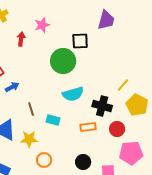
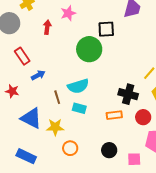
cyan semicircle: (73, 94) -> (78, 86), moved

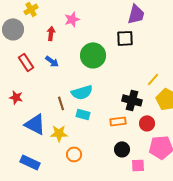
black square: (106, 29) -> (125, 38), moved
blue arrow: (38, 75) -> (52, 61), moved, turned 64
black circle: (109, 150) -> (122, 149), moved

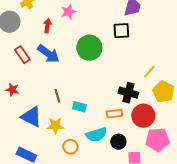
blue arrow: (52, 61) -> (48, 54), size x1.6
cyan semicircle: (82, 92) -> (96, 135), moved
red circle: (147, 123) -> (143, 116), size x1.5

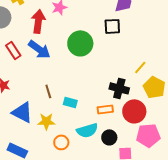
red arrow: (47, 26) -> (38, 21), size x1.6

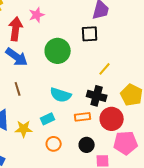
yellow line: (140, 67) -> (105, 69), moved
brown line: (48, 91) -> (18, 89), moved
cyan rectangle: (70, 102) -> (48, 119), moved, turned -40
cyan semicircle: (87, 130) -> (61, 95), moved, turned 35
orange circle: (61, 142) -> (54, 144), moved

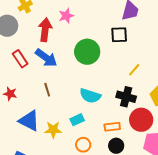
orange rectangle: (83, 117) -> (112, 127), moved

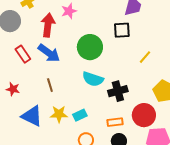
yellow line: (134, 70) -> (145, 57), moved
cyan semicircle: (90, 96) -> (93, 79), moved
black cross: (126, 97) -> (118, 91), moved, turned -30
yellow star: (53, 130) -> (59, 114), moved

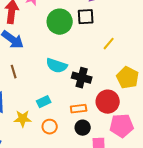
green circle: (90, 47) -> (60, 22), moved
black cross: (118, 91) -> (82, 78), turned 30
yellow star: (59, 114) -> (23, 119), moved

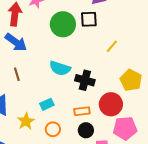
yellow star: (23, 119) -> (26, 121), turned -30

